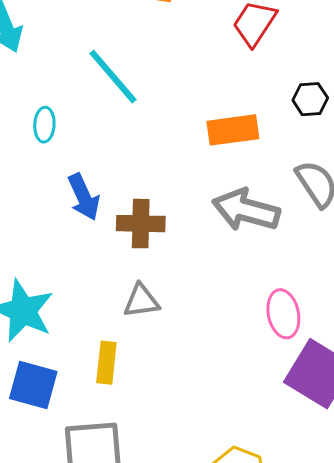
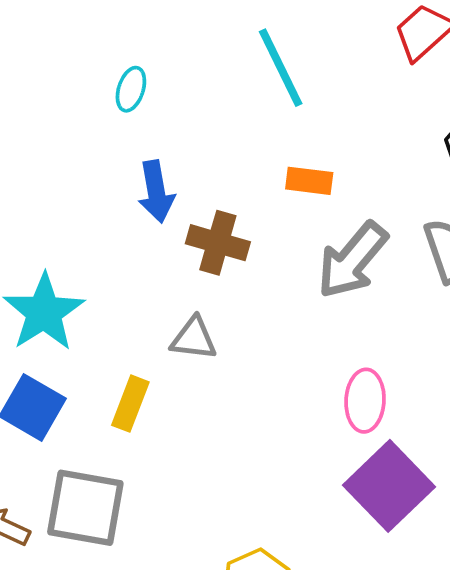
cyan line: (113, 77) -> (281, 68), moved
orange rectangle: (233, 130) -> (309, 181), moved, size x0.7
gray arrow: (246, 210) -> (352, 260), turned -80

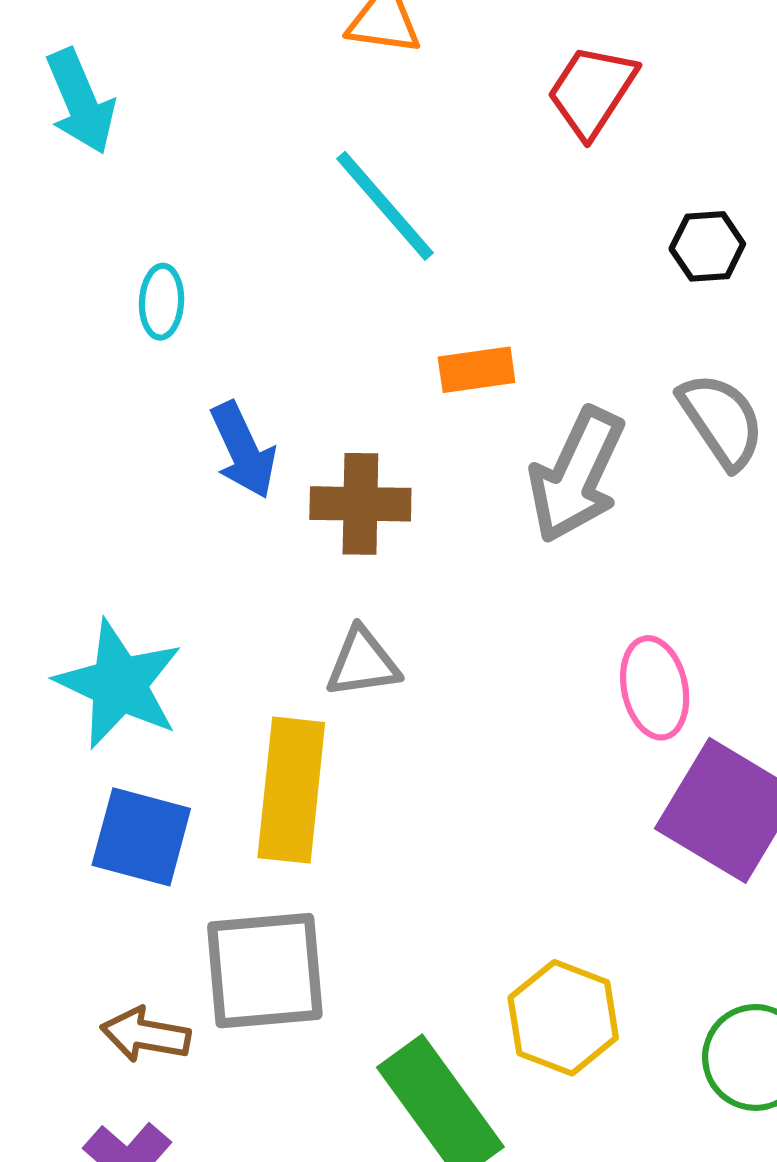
yellow rectangle: (130, 404) -> (291, 790), size x1.6

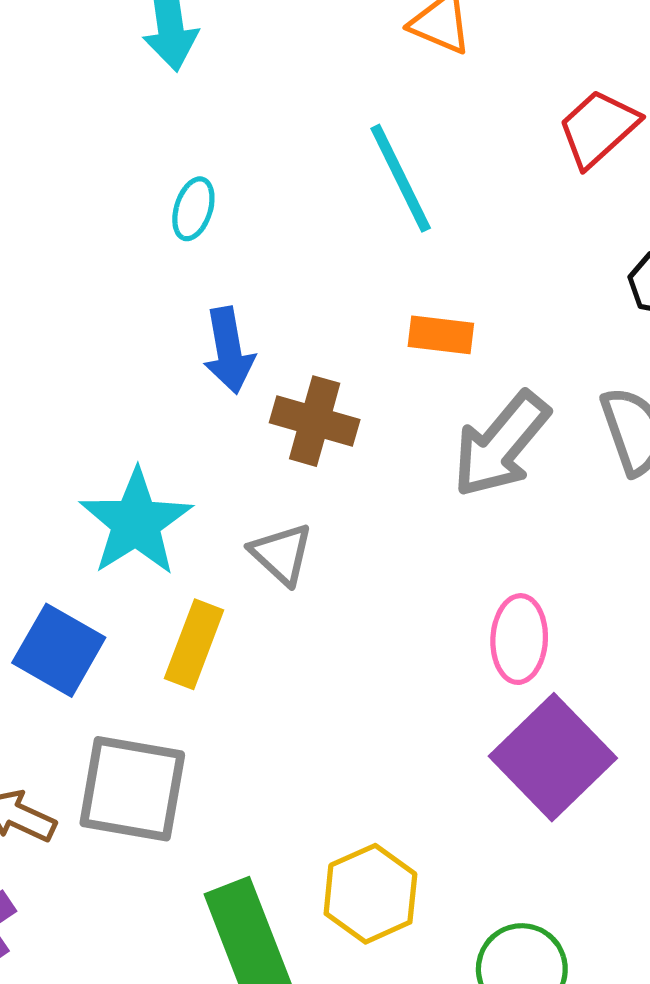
gray triangle: (363, 663) -> (282, 554), turned 36
cyan star: (119, 684) -> (136, 522), moved
yellow rectangle: (291, 790) -> (194, 644), size x0.7

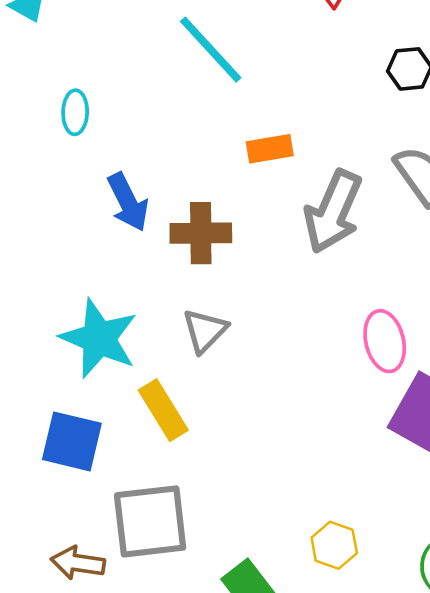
gray triangle: (282, 554) -> (205, 331), turned 48
yellow rectangle: (194, 644) -> (163, 410), turned -36
yellow hexagon: (370, 894) -> (334, 545), size x0.7

